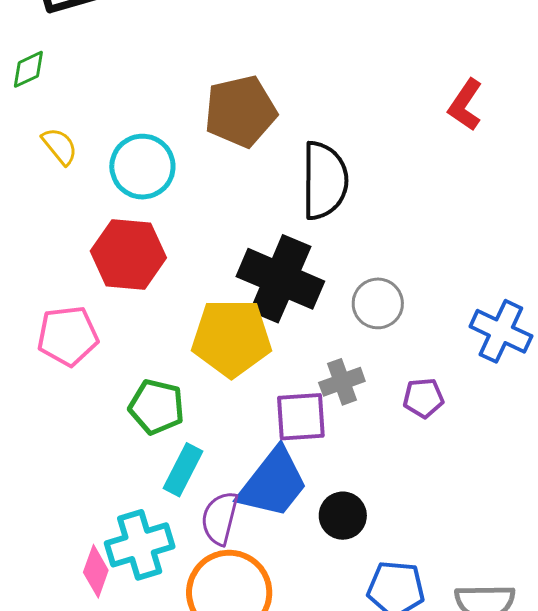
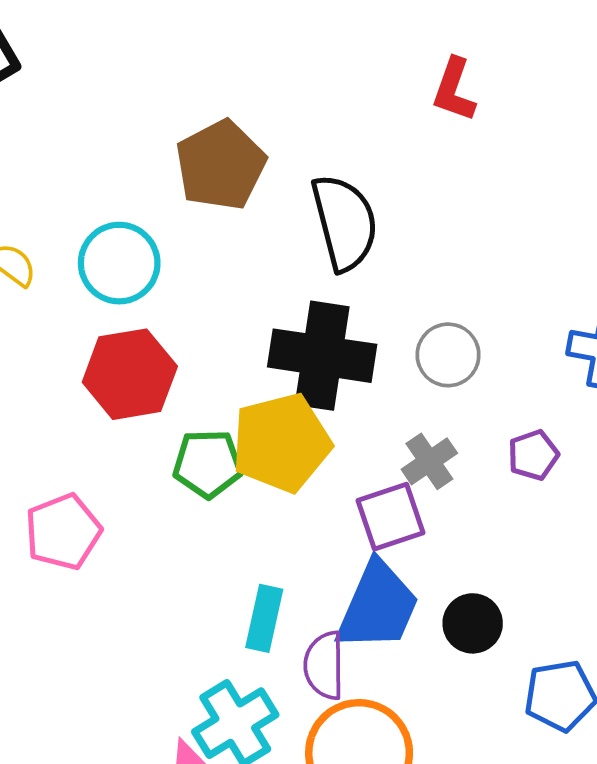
red L-shape: (465, 105) -> (454, 90), moved
pink pentagon: (68, 336) -> (63, 532), moved
green pentagon: (157, 407) -> (208, 464), moved

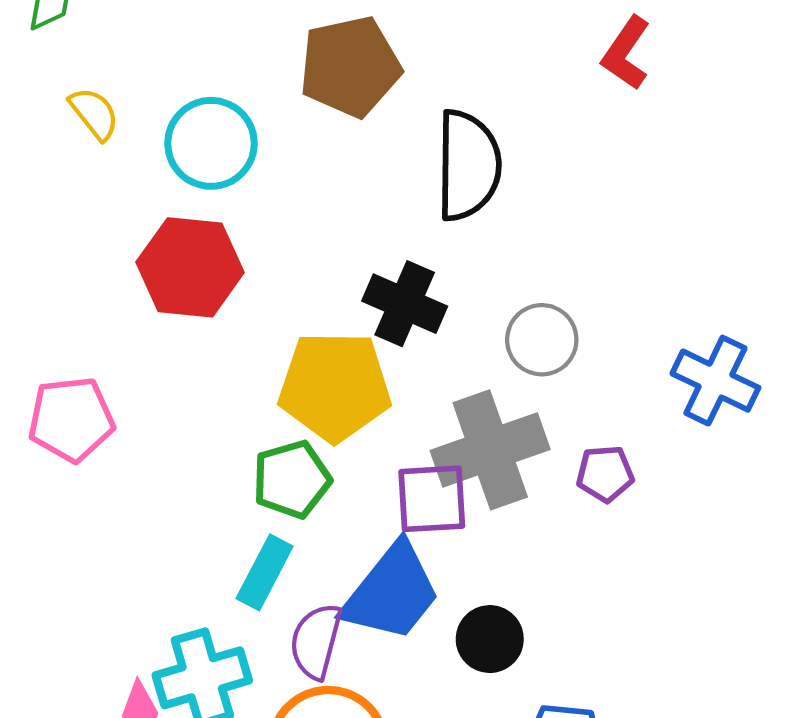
black cross: (322, 356) -> (405, 304), size x0.7
gray cross: (429, 461) -> (490, 450), size x1.8
green pentagon: (208, 464) -> (292, 479), moved, turned -30

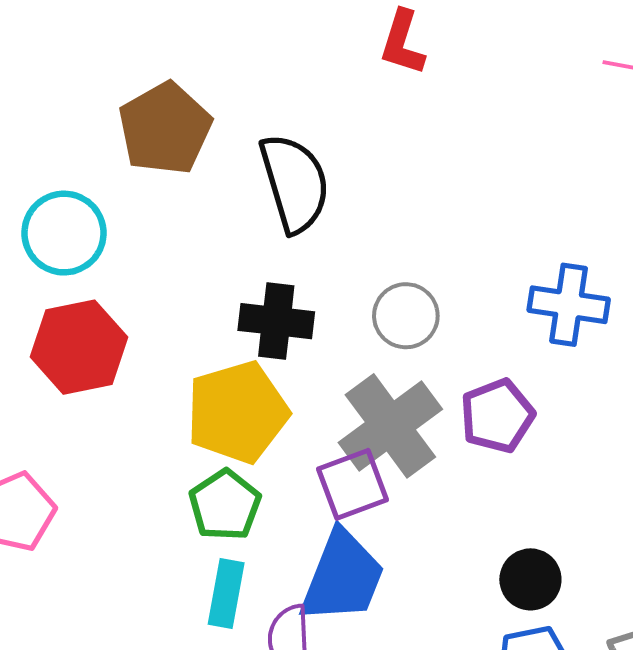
purple pentagon: (605, 474) -> (497, 416), size x1.4
black circle: (490, 639) -> (530, 579), moved

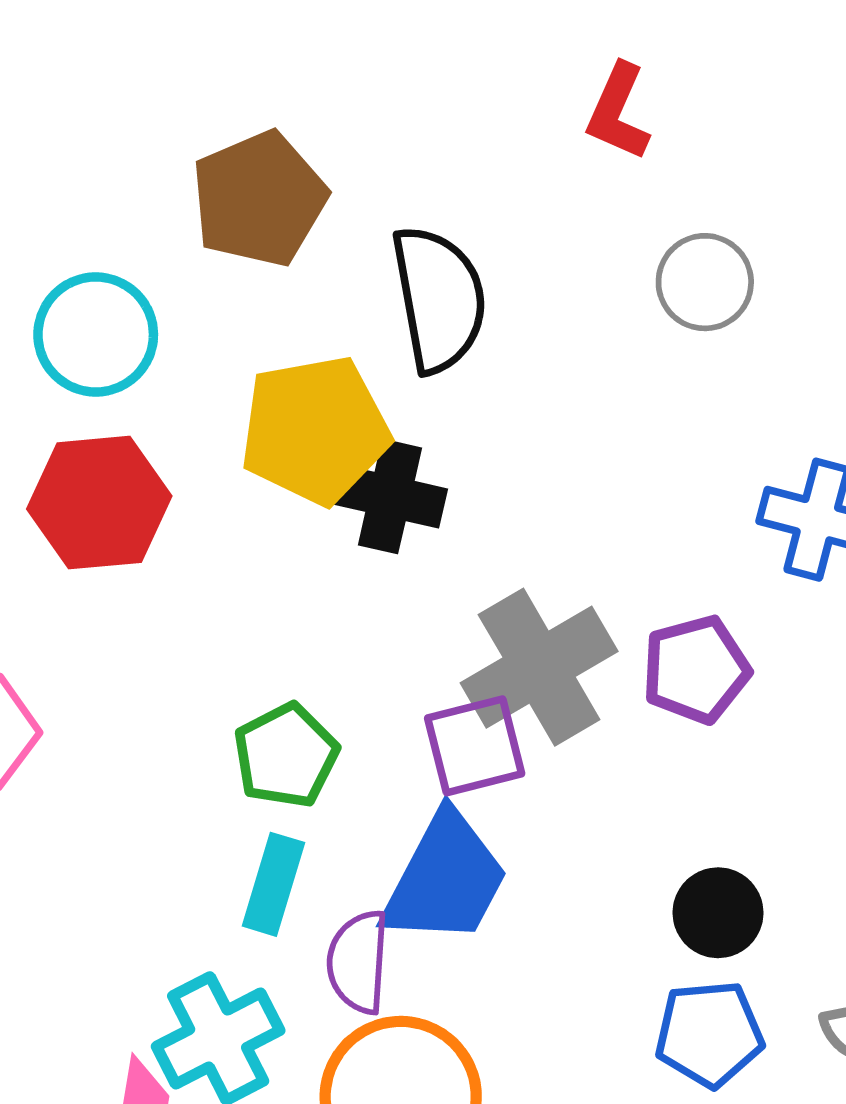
gray circle: (406, 316) -> (705, 282), moved
yellow pentagon: (237, 412) -> (315, 430), moved

